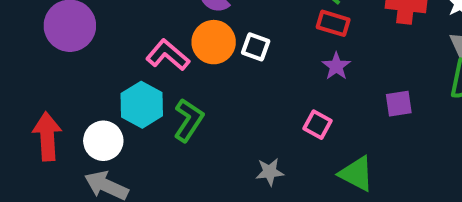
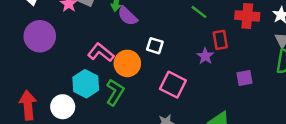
red rectangle: (333, 23) -> (220, 40), moved, turned 66
orange circle: (214, 42) -> (127, 63), moved
pink square: (317, 125) -> (173, 85), moved, size x1.5

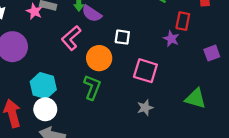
red rectangle: (220, 40) -> (183, 21), turned 30
pink L-shape: (101, 53) -> (71, 38), moved, turned -70
cyan hexagon: (86, 84) -> (43, 86), moved

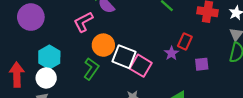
red rectangle: (183, 21) -> (185, 41), moved
white square: (122, 37) -> (124, 57), moved, size x1.6
purple star: (171, 39) -> (171, 53), moved

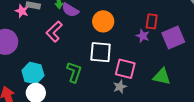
orange circle: (103, 45) -> (103, 21), moved
purple square: (202, 64) -> (173, 37), size x1.6
pink square: (141, 66) -> (125, 69), moved

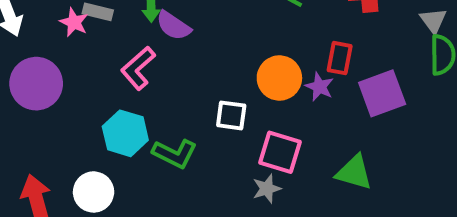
orange circle: (103, 21) -> (279, 78), moved
white square: (101, 52) -> (231, 115), size x0.7
green L-shape: (74, 72) -> (175, 154), turned 95
cyan hexagon: (33, 73) -> (125, 133), moved

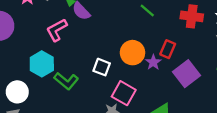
purple square: (382, 93) -> (187, 74), turned -30

